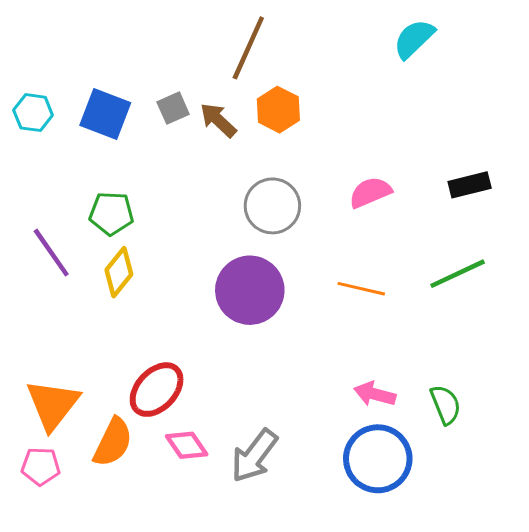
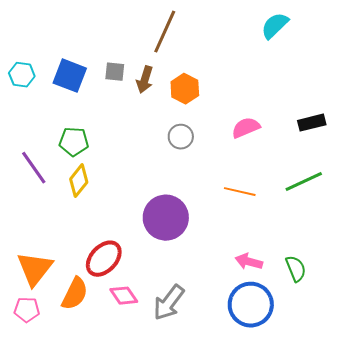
gray square: (173, 108) -> (115, 72), turned 30
orange hexagon: (278, 110) -> (185, 89), moved
brown arrow: (218, 120) -> (145, 80), turned -116
gray circle: (272, 206) -> (181, 137), size x0.7
purple circle: (250, 290) -> (166, 218), moved

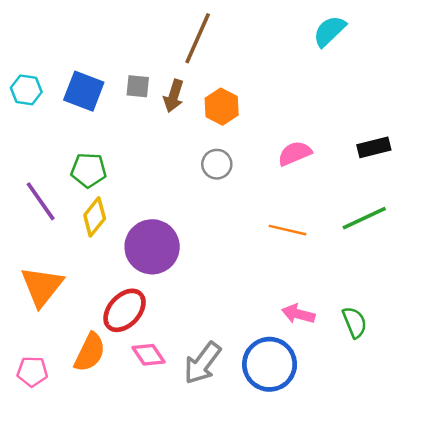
purple circle: (166, 218) -> (152, 247), moved
orange triangle: (35, 269) -> (42, 286), moved
blue circle: (251, 305) -> (270, 364), moved

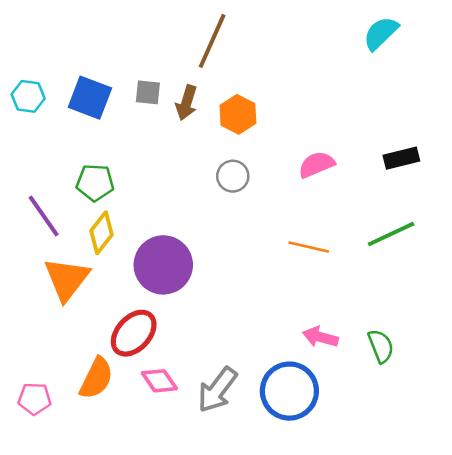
cyan semicircle: (329, 31) -> (381, 33), moved
orange triangle: (42, 286) -> (67, 279), moved

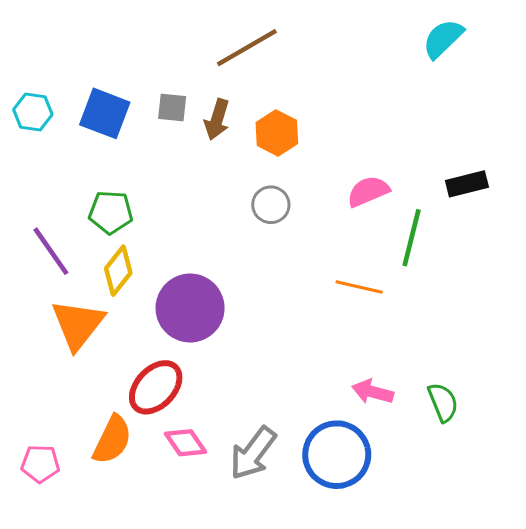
brown line: (212, 41) -> (247, 48), turned 36
green line: (391, 234) -> (412, 238), moved, turned -51

